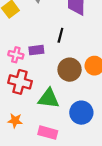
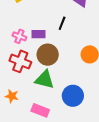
brown circle: (70, 70) -> (48, 55), moved

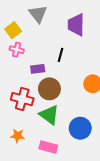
pink cross: (19, 36) -> (17, 50), moved
green triangle: (45, 80) -> (49, 115), turned 30

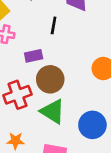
black line: (61, 55) -> (54, 25), moved
red cross: (22, 99) -> (17, 95), turned -30

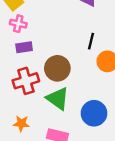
black line: (54, 25) -> (91, 41), moved
purple rectangle: (34, 56) -> (24, 47), moved

